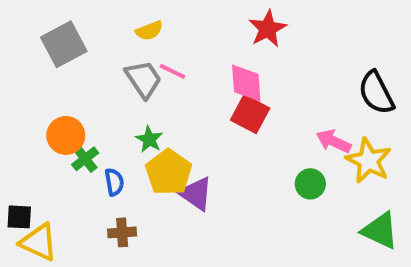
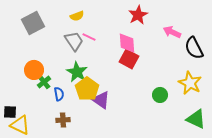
green star: (149, 139) -> (77, 72), size x1.5
pink arrow: (334, 141) -> (172, 32), moved

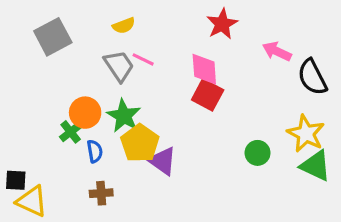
orange circle: (34, 70) -> (85, 113), moved
green triangle: (196, 119) -> (316, 166), moved

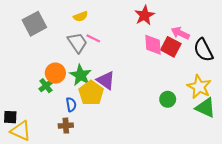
pink diamond: (204, 69) -> (153, 45), moved
red square: (208, 95) -> (171, 47), moved
blue semicircle: (95, 151) -> (71, 105), moved
purple triangle: (162, 161) -> (106, 80), moved

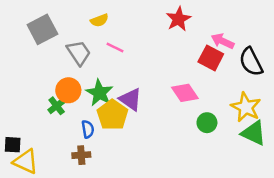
gray trapezoid: (77, 43) -> (79, 53), moved
pink diamond: (153, 45) -> (185, 93), moved, turned -30

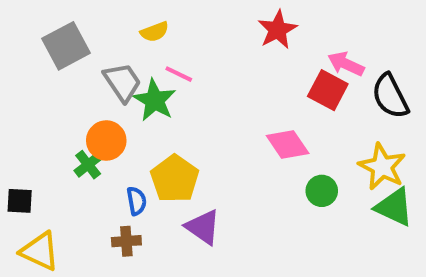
green star: (99, 93) -> (155, 100), moved
purple triangle: (131, 99) -> (203, 227), moved
black square: (13, 145) -> (20, 201), moved

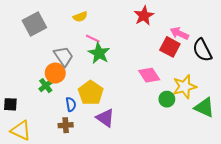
gray trapezoid: (122, 82) -> (64, 56), moved
green star: (155, 100) -> (99, 53), moved
yellow star: (382, 167) -> (185, 87), moved, turned 30

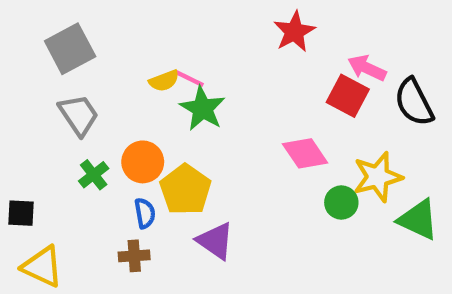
yellow semicircle: (80, 17) -> (164, 81), moved
gray trapezoid: (64, 56) -> (79, 115), moved
orange circle: (55, 73) -> (143, 162), moved

